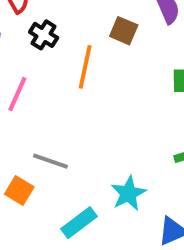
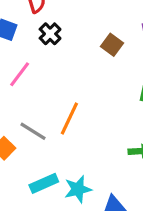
orange line: (85, 67) -> (69, 118), moved
cyan star: (128, 193) -> (78, 189), moved

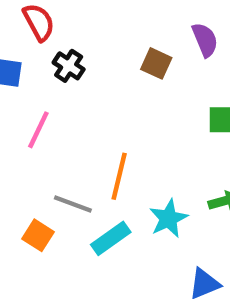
cyan rectangle: (44, 183) -> (111, 238), moved
cyan star: (78, 189) -> (168, 218), moved

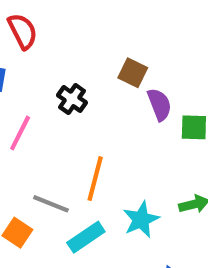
purple semicircle: (205, 40) -> (159, 104), moved
black cross: (69, 66) -> (72, 99), moved

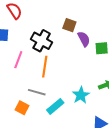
black cross: (72, 99) -> (42, 41), size x1.5
orange line: (95, 179) -> (45, 67), moved

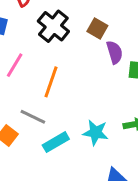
black cross: (42, 41) -> (53, 26), moved
cyan star: (81, 95) -> (96, 133), turned 30

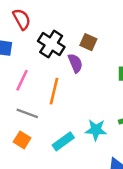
purple semicircle: (115, 52) -> (75, 63), moved
gray line: (33, 117) -> (27, 113), moved

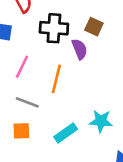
black cross: (51, 44) -> (54, 28), turned -30
orange square: (22, 140) -> (21, 131), turned -35

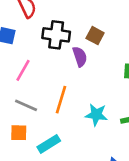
orange line: (56, 79) -> (61, 100), moved
cyan star: (101, 121) -> (96, 115), moved
cyan rectangle: (66, 133) -> (49, 144), moved

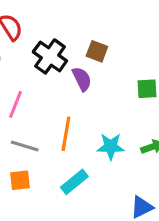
black cross: (56, 35) -> (50, 56), turned 36
cyan rectangle: (49, 144) -> (74, 182), moved

